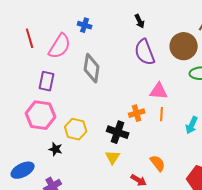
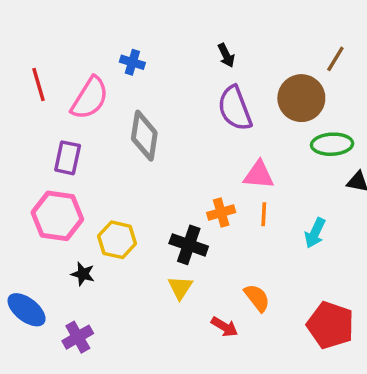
blue ellipse: (23, 170) -> (27, 310), turned 65

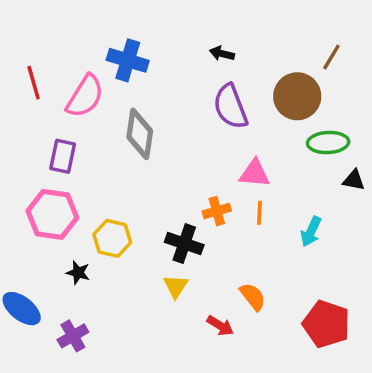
black arrow: (226, 55) -> (222, 53), turned 130
blue cross: (132, 62) -> (128, 60), size x1.6

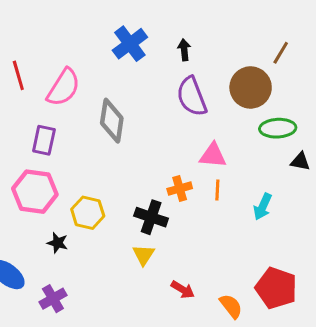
black arrow: (222, 53) -> (184, 50), turned 70
blue cross: (128, 60) -> (130, 44), moved, turned 36
orange semicircle: (253, 297) -> (231, 306), moved

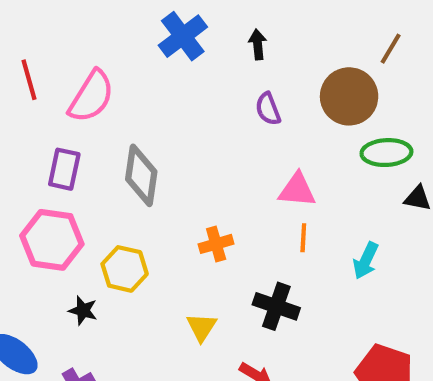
purple semicircle: (192, 97) -> (268, 109), size x0.6
gray diamond: (112, 121) -> (141, 175), moved
orange cross: (180, 189) -> (216, 244), moved
black cross: (151, 217) -> (276, 306), moved

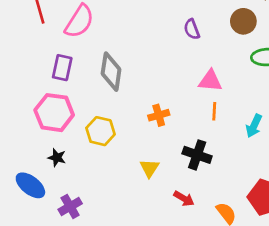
brown circle: (349, 96) -> (243, 21), size x0.7
black star: (83, 310) -> (57, 158), moved

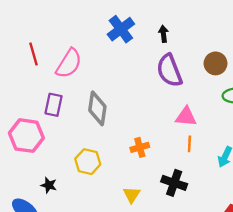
purple semicircle: (192, 29) -> (169, 71), size x1.8
pink hexagon: (54, 113) -> (26, 136), moved

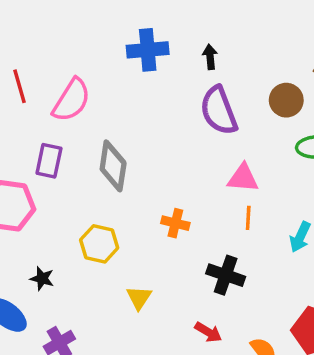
blue cross: (121, 29) -> (148, 50), turned 32
orange cross: (140, 147) -> (175, 223), turned 30
yellow triangle: (132, 195) -> (139, 298), moved

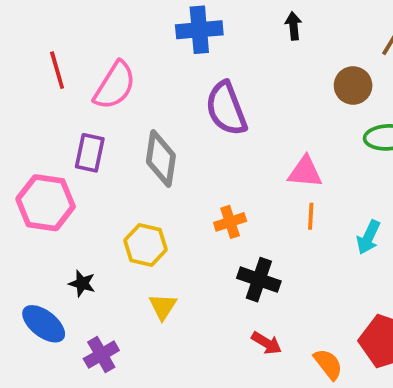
black arrow: (210, 57) -> (293, 26), moved
purple semicircle: (219, 111) -> (226, 109), moved
orange cross: (175, 223) -> (230, 222), turned -32
black cross: (226, 275) -> (259, 280), moved
yellow triangle: (139, 298) -> (163, 307), moved

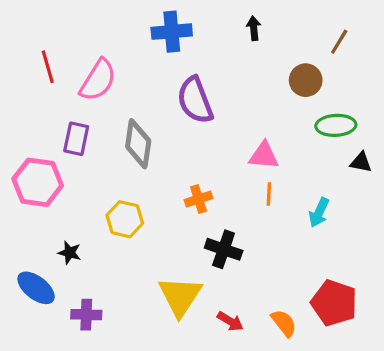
yellow triangle: (163, 307) -> (180, 296), moved, size x1.8
red arrow: (267, 343) -> (230, 321), moved
purple cross: (101, 355) -> (86, 315), turned 32

